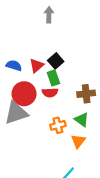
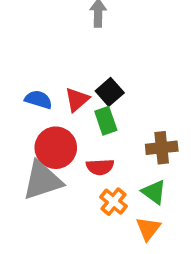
red semicircle: (50, 93) -> (100, 167), moved
orange cross: (58, 125) -> (114, 202), turned -35

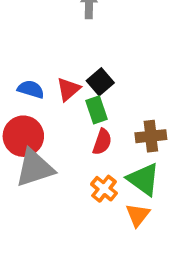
red circle: (56, 148) -> (23, 136), moved
red semicircle: (100, 167) -> (102, 142), moved, turned -68
green triangle: (154, 192) -> (143, 179), size x1.4

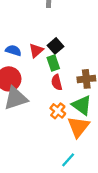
red semicircle: (102, 142) -> (57, 82), turned 147
orange triangle: (138, 215) -> (78, 127), size x1.5

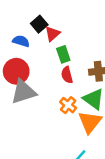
black square: (56, 46) -> (39, 24), moved
red triangle: (36, 50) -> (52, 34), moved

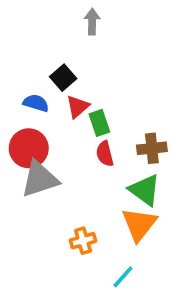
red triangle: (52, 34) -> (78, 107), moved
orange cross: (68, 105) -> (83, 241), moved, turned 35

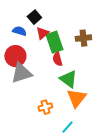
green rectangle: (99, 123) -> (54, 42), size x1.5
brown cross: (152, 148) -> (83, 38), moved
green triangle: (145, 190) -> (68, 79), moved

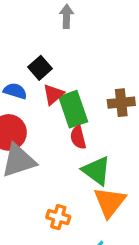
orange cross: (45, 107) -> (58, 217), turned 32

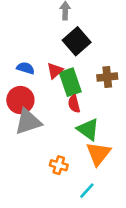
black square: (40, 68) -> (77, 41), moved, size x1.5

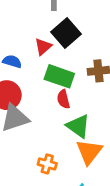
red triangle: (55, 71) -> (43, 47), moved
green rectangle: (70, 82) -> (59, 76), turned -52

